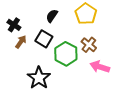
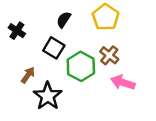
brown arrow: (21, 42) -> (28, 75), moved

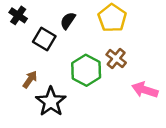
black cross: (17, 31) -> (18, 15), moved
black square: (54, 48) -> (44, 39), moved
pink arrow: (123, 82) -> (145, 90), moved

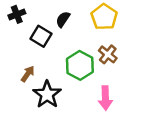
black cross: (18, 15) -> (17, 14), turned 35
pink arrow: (145, 90) -> (105, 98), moved, turned -110

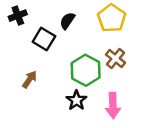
black star: (47, 94) -> (76, 100), moved, size x0.7

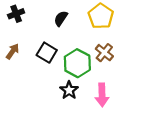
black square: (44, 39) -> (47, 53), moved
brown arrow: (30, 79) -> (13, 51), moved

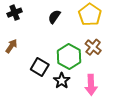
black square: (47, 53) -> (40, 67), moved

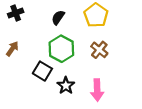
green hexagon: (69, 57) -> (61, 49), moved

